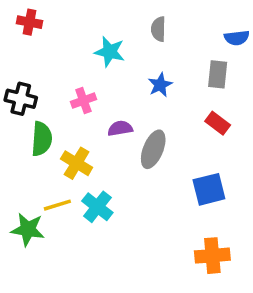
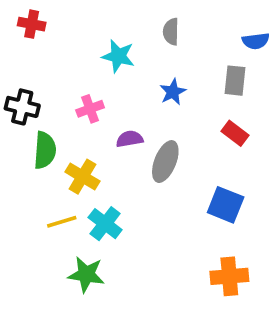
blue square: (209, 189) -> (226, 205), turned 36
green star: (28, 229) -> (86, 274), moved

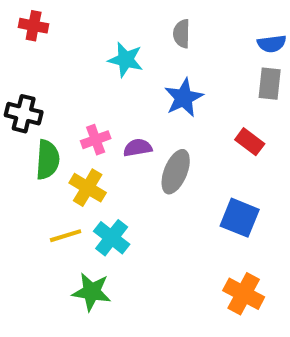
gray rectangle: (235, 81) -> (270, 84), moved
blue star: (173, 92) -> (184, 98), size x1.4
pink cross: (90, 109) -> (96, 140), moved
orange cross: (229, 276) -> (244, 294), turned 33

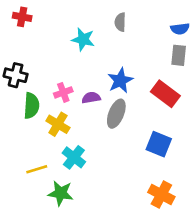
blue star: (184, 98) -> (120, 80), moved
red rectangle: (250, 142) -> (165, 94), size x1.5
yellow line: (66, 236) -> (37, 169), moved

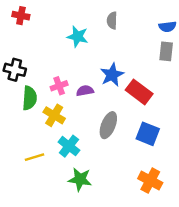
red rectangle: (165, 94) -> (139, 92), moved
gray ellipse: (116, 114) -> (108, 125), moved
green star: (61, 193) -> (80, 179), moved

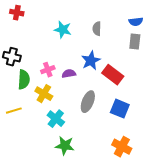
gray semicircle: (112, 21) -> (97, 29), moved
yellow line: (34, 157) -> (14, 111), moved

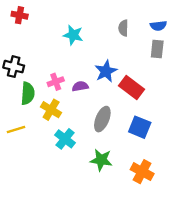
gray semicircle: (97, 29) -> (123, 28), moved
green star: (65, 146) -> (101, 160), moved

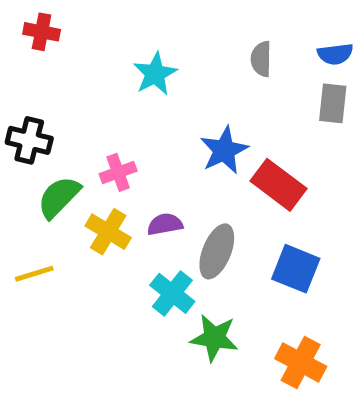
cyan star: (73, 35) -> (155, 74), turned 30
purple semicircle: (80, 86) -> (165, 224), moved
green semicircle: (28, 93) -> (59, 197), turned -140
cyan cross: (65, 139) -> (172, 293), moved

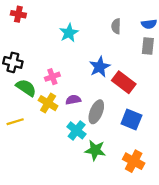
green semicircle: (59, 197) -> (26, 88), turned 80

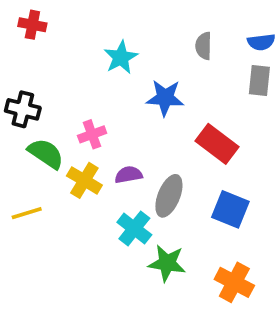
blue star: (100, 67) -> (165, 98), moved, turned 30

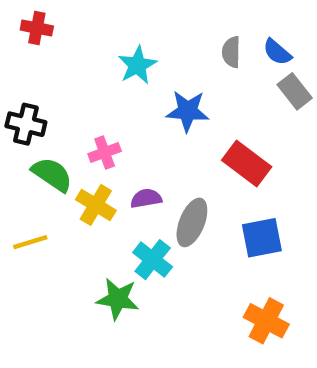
blue semicircle: (261, 42) -> (277, 52), moved, turned 48
gray rectangle: (259, 80) -> (295, 91), turned -44
blue square: (230, 209) -> (262, 238), turned -33
green star: (167, 263) -> (118, 299), moved

